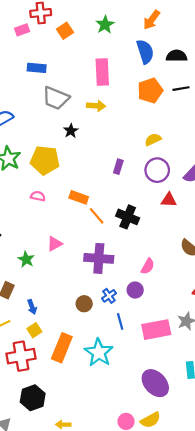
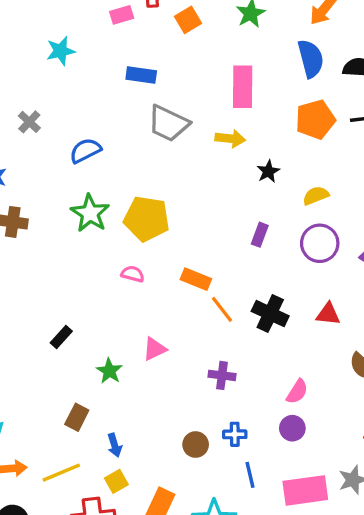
black star: (71, 131) -> (268, 171), moved
red triangle: (169, 200) -> (328, 314), moved
purple cross: (99, 258) -> (222, 375), size x0.6
purple circle: (135, 290) -> (292, 428), moved
blue cross: (109, 296) -> (235, 434), turned 32

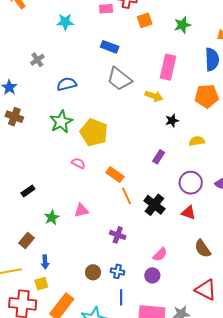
purple circle: (320, 243) -> (191, 183), moved

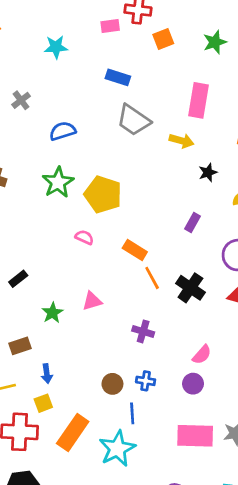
brown rectangle: (26, 241) -> (20, 346), turned 35
blue line: (121, 297) -> (132, 413), moved

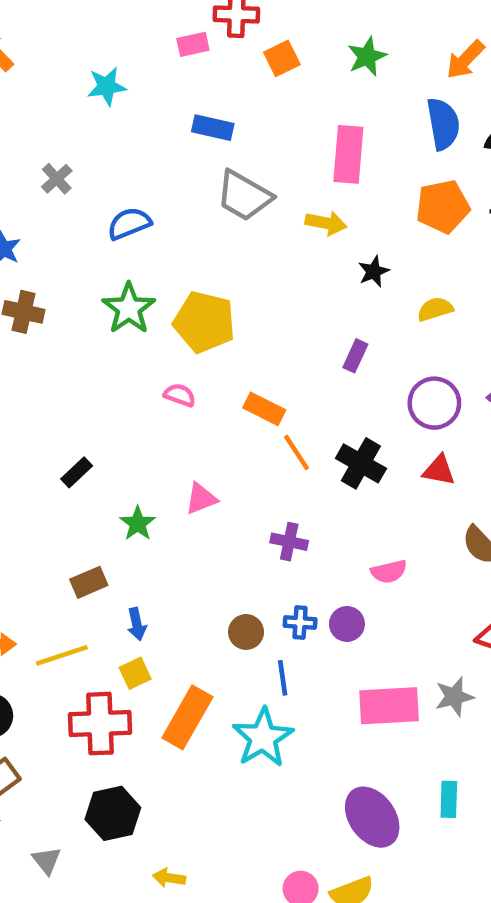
pink semicircle: (202, 355) -> (389, 572), turned 40
purple circle: (193, 384) -> (347, 624), moved

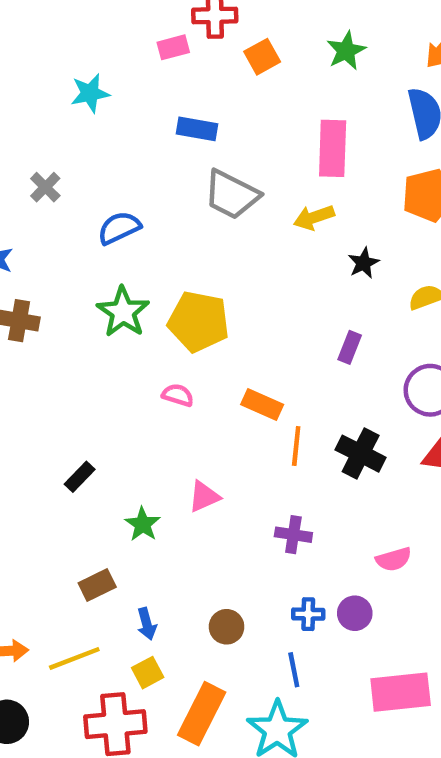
yellow arrow: (326, 223) -> (314, 217), turned 153
orange line: (296, 452) -> (296, 446), turned 42
brown circle: (246, 632) -> (227, 627), moved

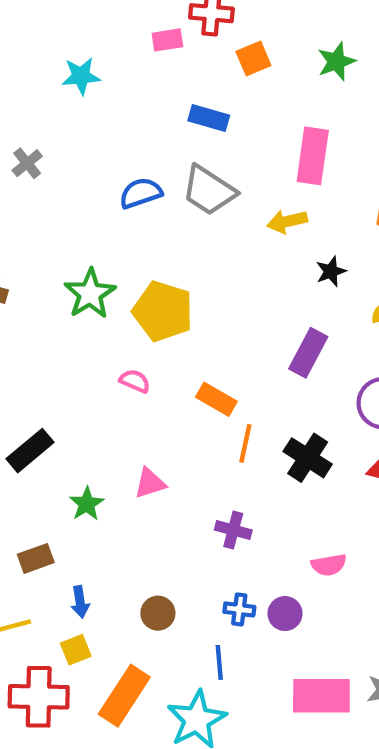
blue rectangle: (197, 129) -> (209, 118), moved
blue semicircle: (119, 228) -> (141, 193), moved
purple rectangle: (350, 347) -> (308, 353), size x1.5
black rectangle: (80, 477) -> (30, 451), size x1.5

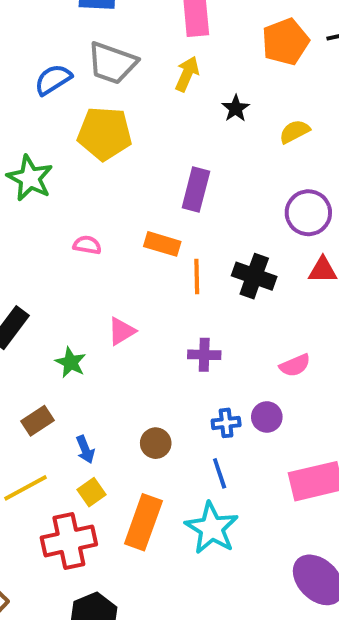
yellow arrow: (287, 221) -> (187, 74), turned 140
yellow pentagon: (163, 311) -> (105, 133), moved
purple rectangle: (308, 353) -> (196, 190), moved

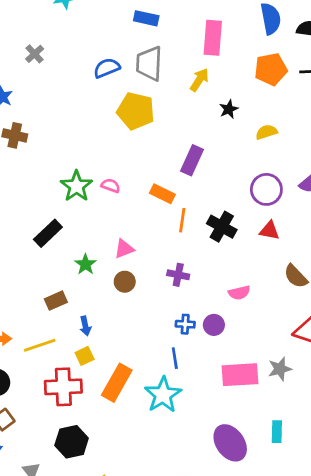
gray trapezoid: (112, 63) -> (149, 64), turned 63
green star: (30, 178) -> (76, 186), moved
brown circle: (156, 443) -> (125, 282), moved

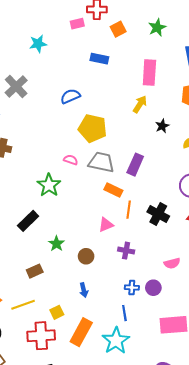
gray cross: (35, 54) -> (16, 86), size x1.6
gray trapezoid: (149, 64) -> (101, 162), moved, turned 100
pink semicircle: (111, 186) -> (71, 160), moved
pink triangle: (124, 249) -> (106, 225), moved
blue arrow: (85, 326) -> (84, 290), moved

